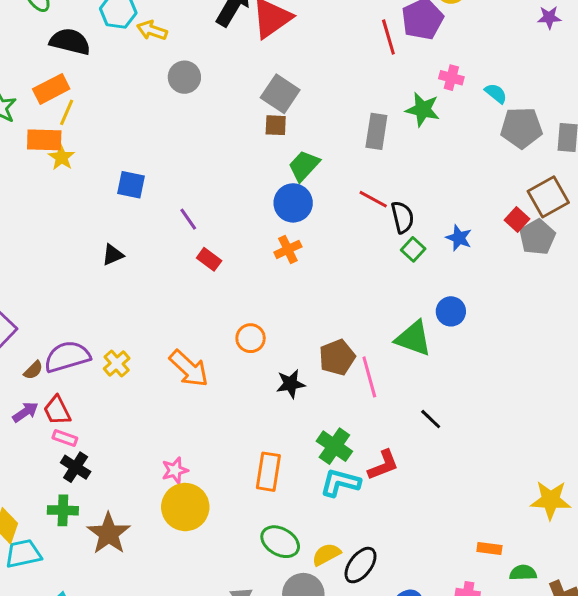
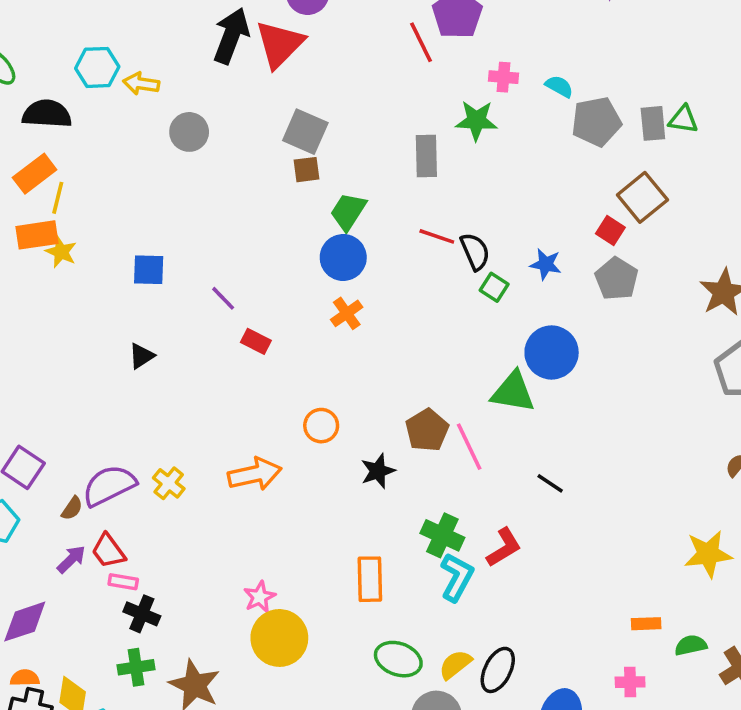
gray pentagon: (537, 237) -> (617, 279), moved
blue circle: (451, 311) -> (552, 352), size x1.5
orange arrow: (189, 368) -> (255, 474), turned -45
cyan L-shape: (340, 483) -> (457, 577), turned 114

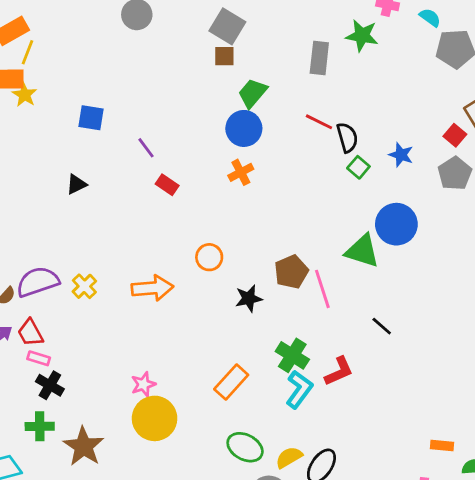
orange rectangle: (370, 579) -> (231, 382), turned 36

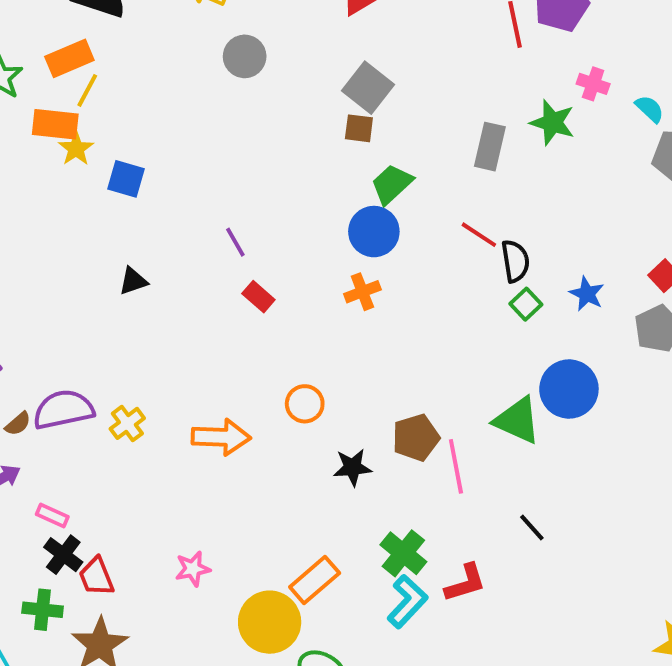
blue square: (91, 118) -> (126, 179), moved
red trapezoid: (30, 333) -> (96, 577), moved
yellow circle: (155, 418) -> (270, 622), moved

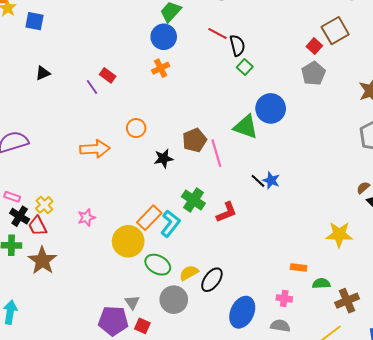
purple line: (235, 242) -> (92, 87), moved
blue star: (587, 294) -> (271, 180), moved
yellow cross: (127, 423) -> (44, 205), moved
cyan L-shape: (407, 601) -> (170, 224), moved

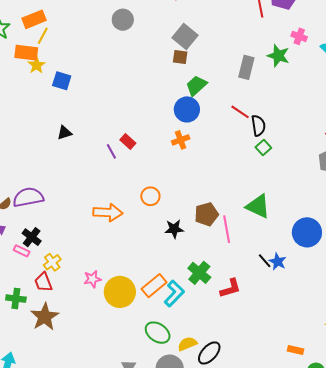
blue circle: (271, 108) -> (307, 232), moved
black cross: (20, 216) -> (32, 237), moved
yellow circle: (128, 241) -> (120, 292), moved

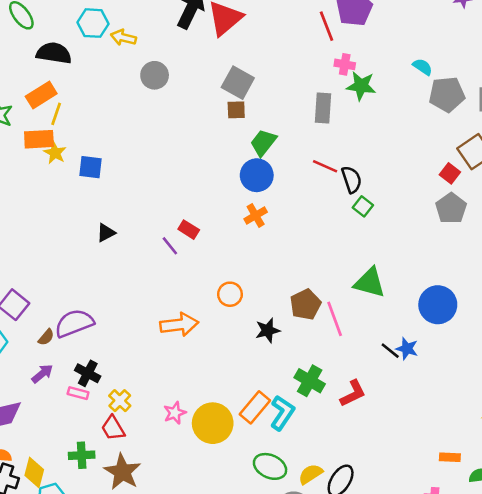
pink cross: (299, 36) -> (345, 64), moved

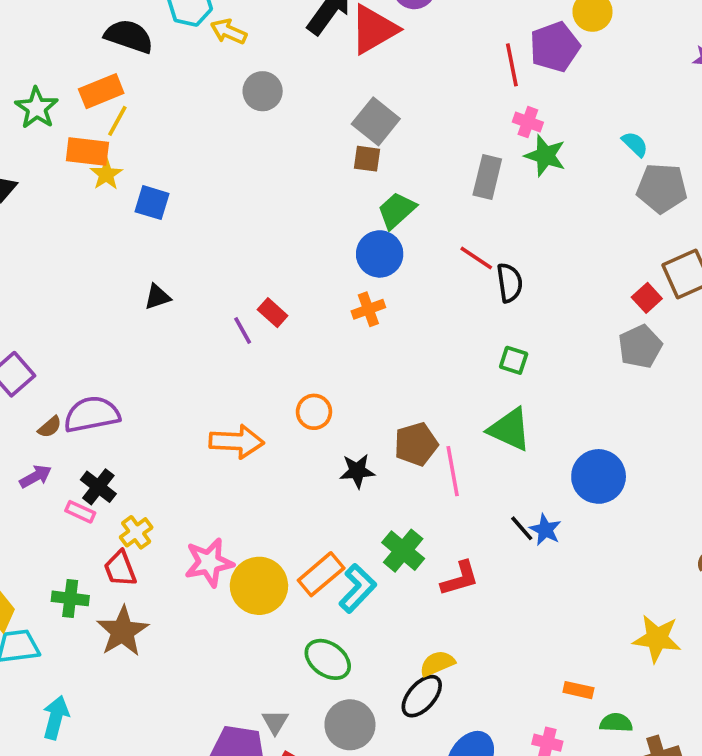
green square: (363, 206) -> (514, 360), moved, turned -30
pink star: (175, 413) -> (209, 562), size x1.5
yellow semicircle: (310, 474) -> (437, 663), moved

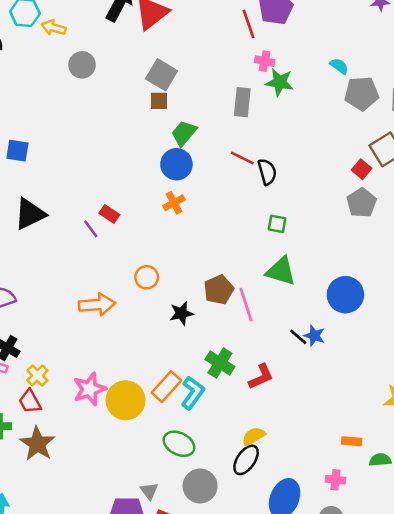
black triangle: (157, 297) -> (30, 214), size x1.8

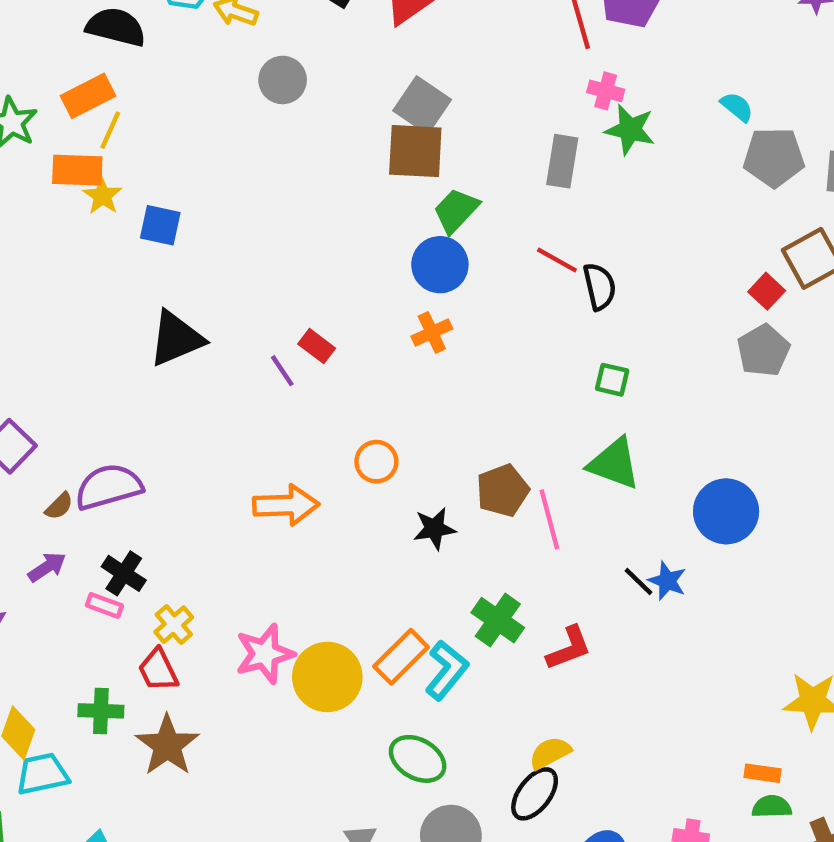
brown square: (159, 101) -> (415, 151), size x1.8
orange rectangle: (352, 441) -> (763, 773), moved

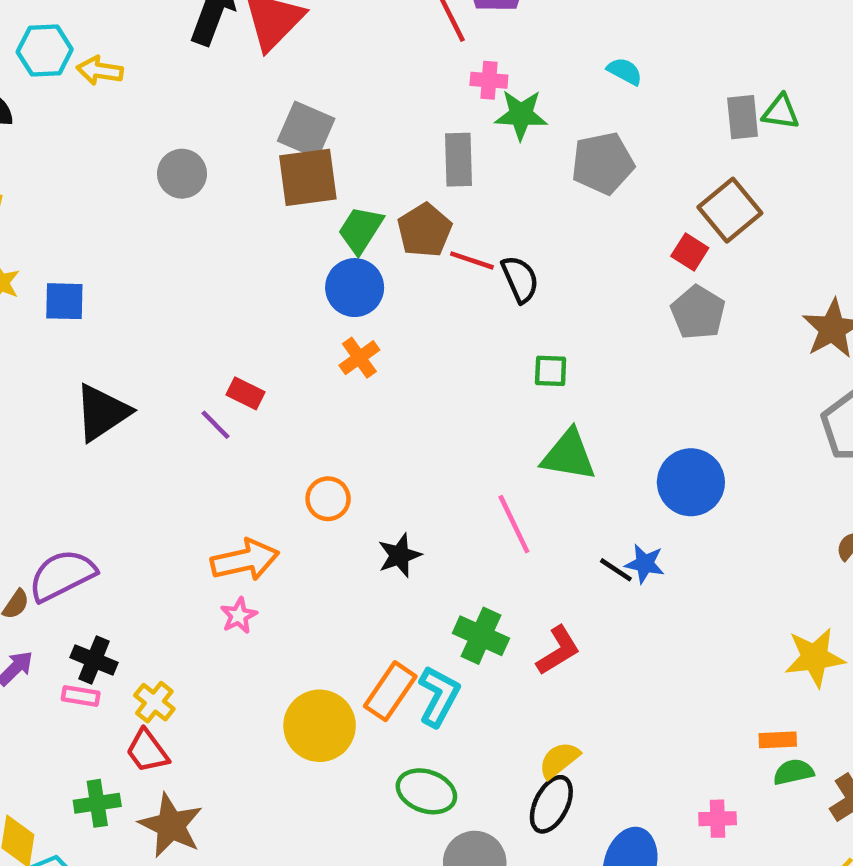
gray circle: (283, 80) -> (182, 174), moved
gray pentagon: (774, 157) -> (603, 163), moved
brown pentagon: (503, 490) -> (425, 230), moved
pink star: (265, 654) -> (239, 616), moved, size x0.6

